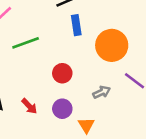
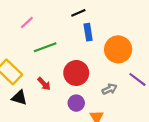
red circle: (62, 73) -> (76, 73), size x1.5
red arrow: (29, 106) -> (44, 84), moved

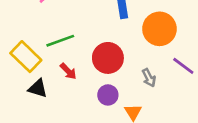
green line: (45, 47) -> (60, 41), moved
gray arrow: (110, 89) -> (149, 78), turned 88

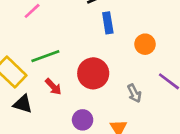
orange circle: (159, 29) -> (145, 44), size x0.6
purple circle: (108, 95) -> (83, 120), moved

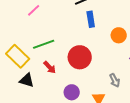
gray arrow: (134, 93) -> (115, 80), moved

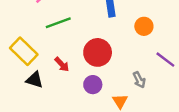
green line: (44, 44) -> (58, 23), moved
purple circle: (72, 92) -> (93, 85), moved

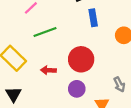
red arrow: (62, 64) -> (48, 70), turned 136
black triangle: (34, 80) -> (13, 94), moved, turned 42

